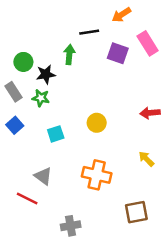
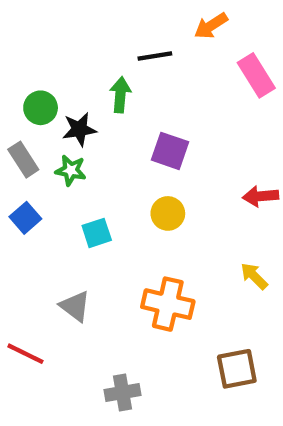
purple square: (118, 53) -> (170, 151), moved
red line: (27, 198) -> (25, 354), moved

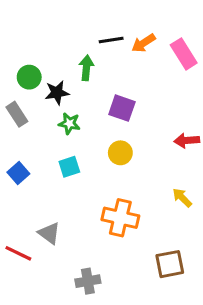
orange arrow: (211, 26) -> (144, 43), moved
green star: (71, 170) -> (69, 123), moved
blue square: (25, 218) -> (18, 173), moved
gray triangle: (75, 306) -> (49, 233), moved

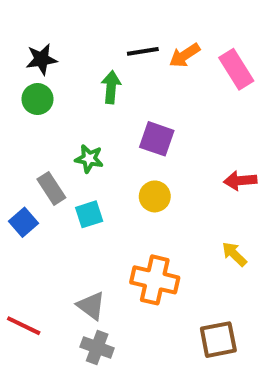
black star: (57, 93) -> (41, 59), moved
gray rectangle: (17, 114) -> (51, 188), moved
gray triangle: (49, 233) -> (91, 306), moved
gray cross: (88, 281) -> (97, 348), moved, turned 30

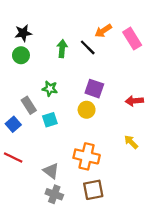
black line: (143, 51) -> (88, 47), moved, turned 54
purple square: (157, 139) -> (94, 89), moved
red line: (24, 326) -> (13, 158), moved
brown square: (218, 340) -> (93, 190), moved

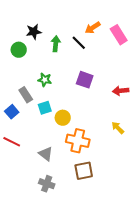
black star: (23, 33) -> (34, 32), moved
yellow circle: (87, 110) -> (63, 118), moved
gray cross: (54, 194) -> (47, 184), moved

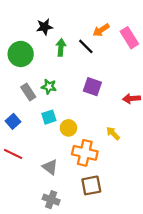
black star: (34, 32) -> (45, 27), moved
green circle: (19, 50) -> (21, 54), size x1.5
gray rectangle: (26, 95) -> (28, 92), moved
yellow arrow: (118, 128) -> (113, 133), moved

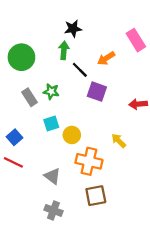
black star: (45, 27) -> (73, 29), moved
orange arrow: (101, 30) -> (106, 58), moved
black line: (86, 46) -> (80, 70), moved
blue square: (13, 121) -> (15, 137), moved

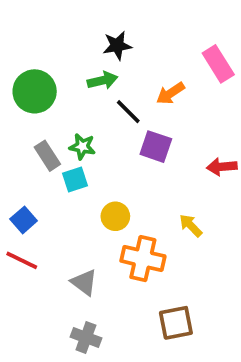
green arrow: (64, 50) -> (103, 80), turned 72
cyan square: (51, 124) -> (75, 180), moved
brown square: (96, 196) -> (176, 323), moved

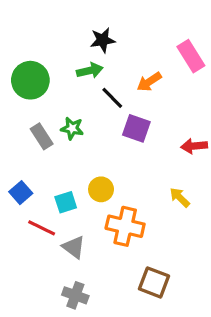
cyan square: (75, 180) -> (66, 202), moved
yellow arrow: (191, 225) -> (180, 197), moved
red line: (22, 260) -> (42, 228), moved
brown square: (176, 323) -> (154, 282), turned 32

